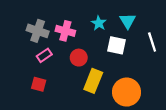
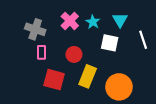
pink cross: (65, 31) -> (70, 21), moved, turned 30
pink rectangle: (44, 55) -> (41, 52), turned -56
red square: (39, 84) -> (54, 80), moved, size x1.5

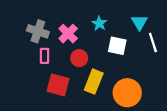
cyan triangle: (120, 20) -> (140, 22), moved
pink cross: (70, 21) -> (68, 34), moved

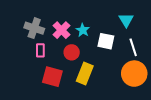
cyan star: (99, 23) -> (83, 30), moved
white line: (153, 42) -> (133, 47), moved
orange circle: (127, 93) -> (134, 74), moved

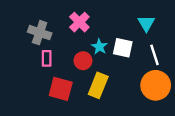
pink cross: (61, 30) -> (79, 22), moved
cyan star: (83, 30) -> (99, 47), moved

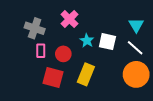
cyan triangle: (146, 23) -> (136, 25), moved
white line: (154, 55) -> (135, 48), turned -30
red circle: (83, 61) -> (63, 54), moved

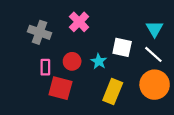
cyan star: (87, 41) -> (99, 61), moved
pink rectangle: (41, 51) -> (45, 67), moved
yellow rectangle: (86, 74) -> (113, 92), moved

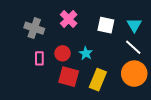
white square: (122, 47) -> (106, 25), moved
red square: (60, 88) -> (69, 77), moved

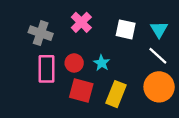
pink rectangle: (39, 58) -> (47, 69), size x1.6

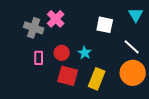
pink cross: (81, 22) -> (56, 19), moved
cyan triangle: (159, 29) -> (136, 15), moved
pink rectangle: (47, 69) -> (39, 58), size x0.6

